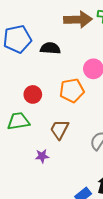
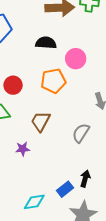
black semicircle: (50, 48) -> (46, 43), moved

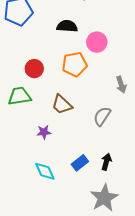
brown trapezoid: (41, 121) -> (62, 105), turned -75
blue rectangle: (65, 189) -> (80, 163), moved
cyan diamond: (34, 202) -> (45, 171), moved, turned 75

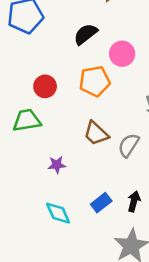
black semicircle: (67, 26) -> (86, 34), turned -42
brown trapezoid: (62, 105) -> (96, 133), moved

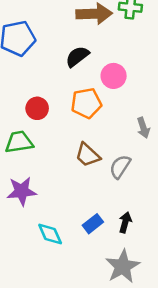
purple star: (57, 165) -> (22, 191), moved, size x1.6

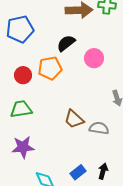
orange pentagon: (86, 103) -> (50, 68), moved
red circle: (37, 108) -> (23, 75), moved
gray semicircle: (120, 167) -> (99, 128), turned 66

